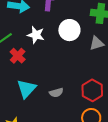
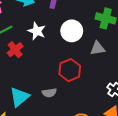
cyan triangle: (26, 89) -> (19, 97), moved
red hexagon: (92, 90) -> (70, 70), moved

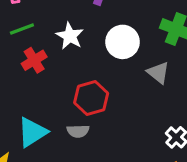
gray triangle: (98, 48) -> (158, 73), turned 42
red hexagon: (70, 70) -> (91, 98), moved

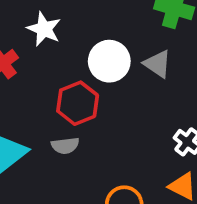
white circle: (123, 42) -> (109, 61), moved

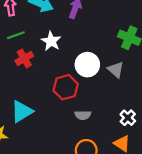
gray semicircle: (65, 146) -> (83, 115), moved

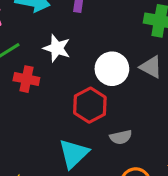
red cross: (24, 58) -> (26, 79), turned -36
cyan triangle: (22, 111) -> (74, 154), moved

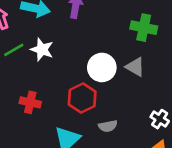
white star: (57, 48) -> (42, 50), moved
red cross: (26, 79) -> (30, 102), moved

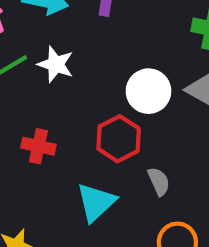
gray semicircle: (108, 126) -> (159, 181), turned -102

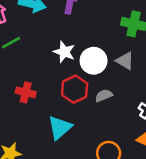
white star: (56, 64) -> (64, 52), moved
gray semicircle: (159, 181) -> (104, 96), moved, turned -90

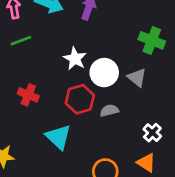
cyan triangle: (60, 128) -> (58, 137), turned -44

